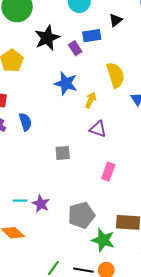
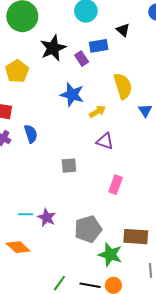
black triangle: (116, 20) -> (123, 30), turned -40
yellow arrow: (91, 100) -> (98, 112), turned 35

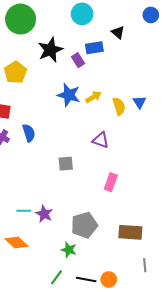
yellow semicircle: (123, 86) -> (119, 106), moved, size x0.7
blue triangle: (145, 110) -> (140, 102), moved
yellow arrow: (98, 112) -> (93, 97), moved
green star: (110, 255) -> (69, 250), moved, size x0.7

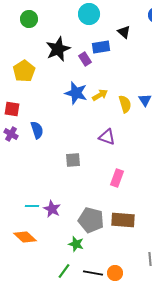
green circle: (21, 19) -> (29, 19), size x0.6
gray pentagon: (84, 225) -> (91, 220), turned 30
brown rectangle: (130, 232) -> (123, 220), moved

